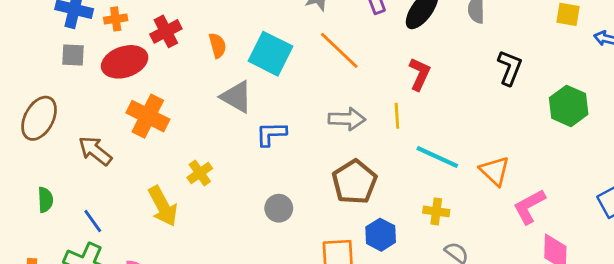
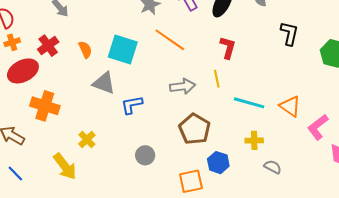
blue line: (93, 221) -> (15, 174), moved

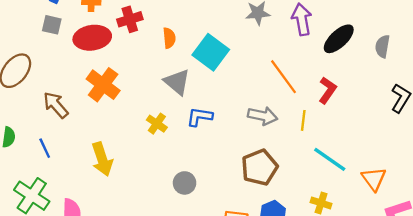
orange line: (170, 40) -> (284, 77), moved
yellow cross: (87, 140) -> (157, 124), moved, turned -30
gray circle: (145, 155) -> (185, 183), moved

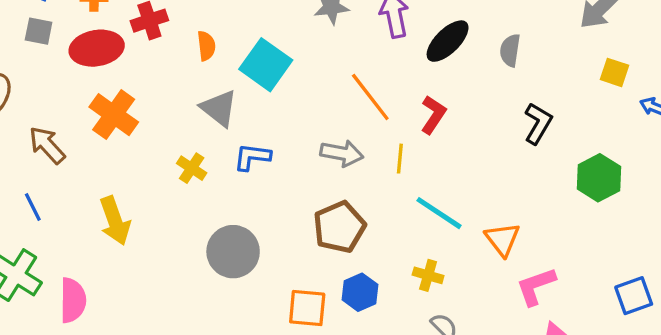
gray circle: (185, 183) -> (233, 252), size x1.6

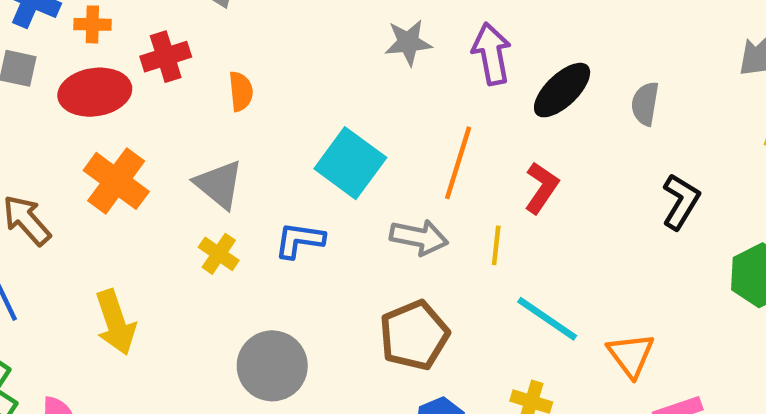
cyan square: (266, 65) -> (350, 163), moved
orange line: (370, 97) -> (458, 163), turned 54
gray triangle: (219, 108) -> (219, 184), moved

